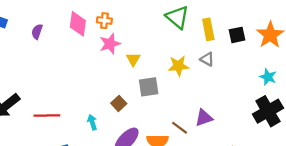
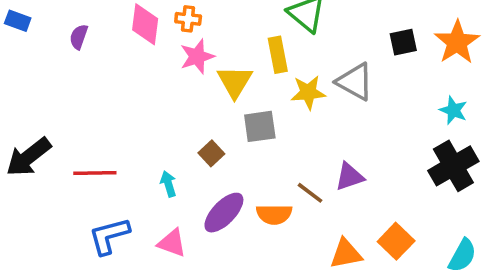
yellow rectangle: (208, 29) -> (278, 55), moved
yellow triangle: (133, 59) -> (235, 82), size x1.5
gray triangle: (207, 59) -> (355, 82), size x1.6

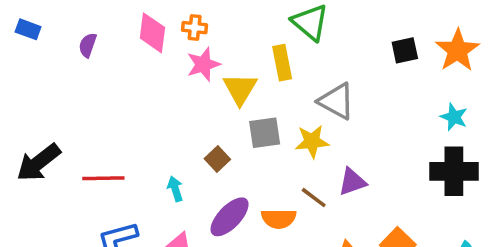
gray triangle: (355, 82) -> (336, 101), moved
yellow star: (308, 92) -> (312, 141), moved
black cross: (453, 166) -> (454, 171), turned 30

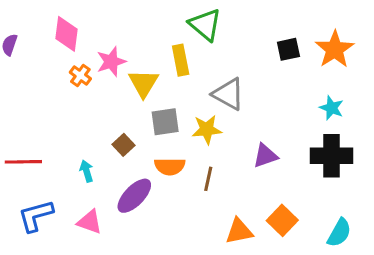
orange cross: (195, 28) -> (80, 76), moved, turned 30
purple triangle: (352, 182) -> (265, 156), moved
brown line: (314, 198) -> (208, 179), turned 65
orange semicircle: (279, 219) -> (170, 166), moved

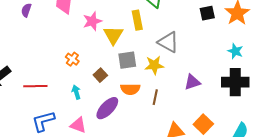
orange cross: (80, 76) -> (72, 59), moved

